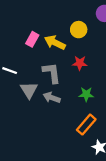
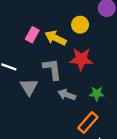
red star: (80, 63) -> (81, 59), size x1.5
green star: (86, 94) -> (97, 94), moved
gray arrow: (52, 98) -> (67, 95), moved

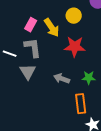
yellow arrow: (56, 38) -> (52, 28), turned -150
gray L-shape: (52, 69) -> (33, 48), moved
orange rectangle: (88, 122) -> (81, 104), turned -48

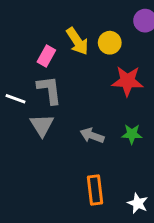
yellow arrow: (52, 28) -> (77, 41), moved
red star: (75, 47) -> (127, 81), moved
orange rectangle: (81, 104) -> (95, 190), moved

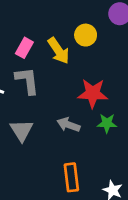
yellow arrow: (77, 41) -> (59, 51), moved
red star: (127, 81) -> (93, 93), moved
gray triangle: (42, 125) -> (22, 130), moved

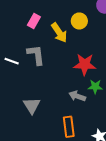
pink rectangle: (24, 48) -> (34, 21), moved
gray arrow: (68, 125) -> (77, 96), moved
gray triangle: (22, 130) -> (32, 106), moved

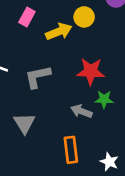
yellow arrow: (59, 33) -> (59, 32), turned -78
gray L-shape: (36, 55) -> (38, 77), moved, turned -95

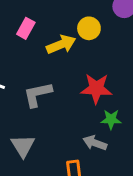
gray arrow: (81, 111) -> (95, 143), moved

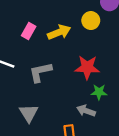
pink rectangle: (26, 28) -> (29, 31), moved
yellow circle: (89, 28) -> (91, 21), moved

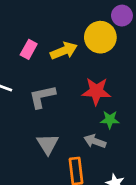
yellow circle: (91, 21) -> (100, 37), size x1.5
gray triangle: (29, 113) -> (48, 144), moved

